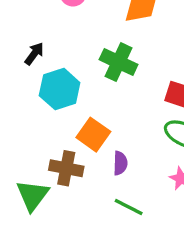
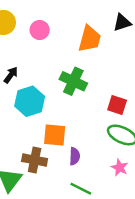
orange square: (93, 135) -> (55, 135), turned -30

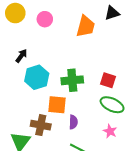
green cross: (73, 81) -> (72, 80), moved, turned -30

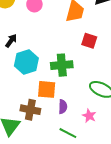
red square: (108, 80) -> (89, 41), moved
pink star: (110, 131) -> (89, 116), moved

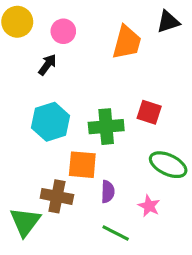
black arrow: (11, 41) -> (47, 65), moved
red square: (89, 41) -> (149, 112), moved

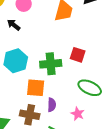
black arrow: (47, 65) -> (14, 25), turned -88
brown cross: (57, 196) -> (30, 115), moved

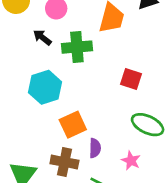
green cross: (51, 64) -> (77, 47), moved
orange square: (36, 88) -> (73, 125), turned -30

